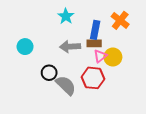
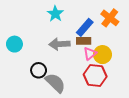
blue rectangle: (95, 30) -> (85, 27), turned 30
red hexagon: (93, 78) -> (95, 76), moved

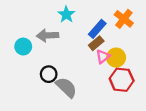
brown rectangle: (84, 41) -> (96, 43), turned -40
gray arrow: (60, 44) -> (48, 35), moved
red hexagon: (95, 76) -> (122, 80), moved

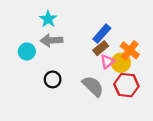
cyan star: (66, 14) -> (48, 19), moved
orange cross: (124, 19) -> (130, 50), moved
gray semicircle: (66, 87) -> (93, 86), moved

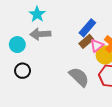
pink triangle: (107, 62) -> (97, 46), moved
black circle: (53, 79) -> (23, 71), moved

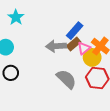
cyan star: (37, 14) -> (16, 17), moved
gray arrow: (40, 34) -> (56, 46), moved

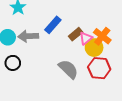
blue rectangle: (75, 31) -> (53, 25), moved
gray arrow: (56, 46) -> (28, 36), moved

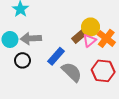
blue rectangle: (53, 25) -> (56, 56), moved
yellow circle: (94, 48) -> (91, 27), moved
black circle: (13, 63) -> (23, 60), moved

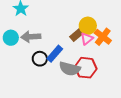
black circle: (23, 60) -> (40, 59), moved
red hexagon: (103, 71) -> (86, 68), moved
gray semicircle: (72, 72) -> (70, 69), turned 150

